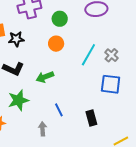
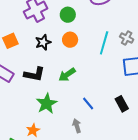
black star: (16, 39) -> (43, 42), moved

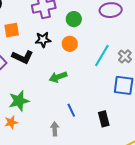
black L-shape: (34, 74) -> (22, 57), moved
green star: (47, 104) -> (19, 101), moved

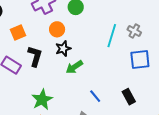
black star: (43, 40) -> (63, 49), moved
orange circle: (70, 44) -> (57, 29), moved
black L-shape: (22, 57) -> (35, 56), turned -85

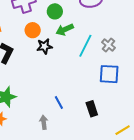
black star: (63, 49) -> (44, 46), moved
green arrow: (74, 67) -> (65, 30), moved

